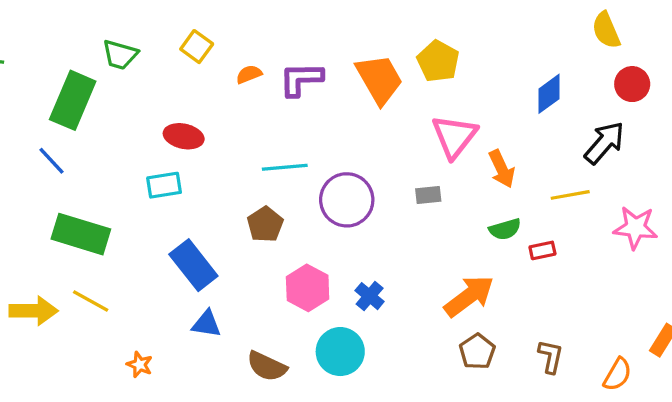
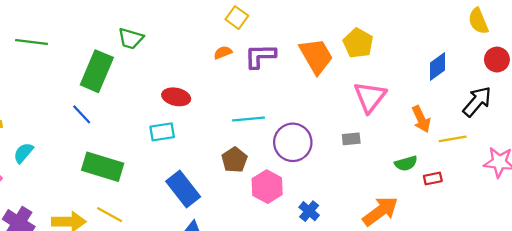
yellow square: (197, 47) -> (237, 18), moved
orange arrow: (502, 169) -> (421, 119), moved
pink hexagon: (308, 288) -> (267, 187), moved

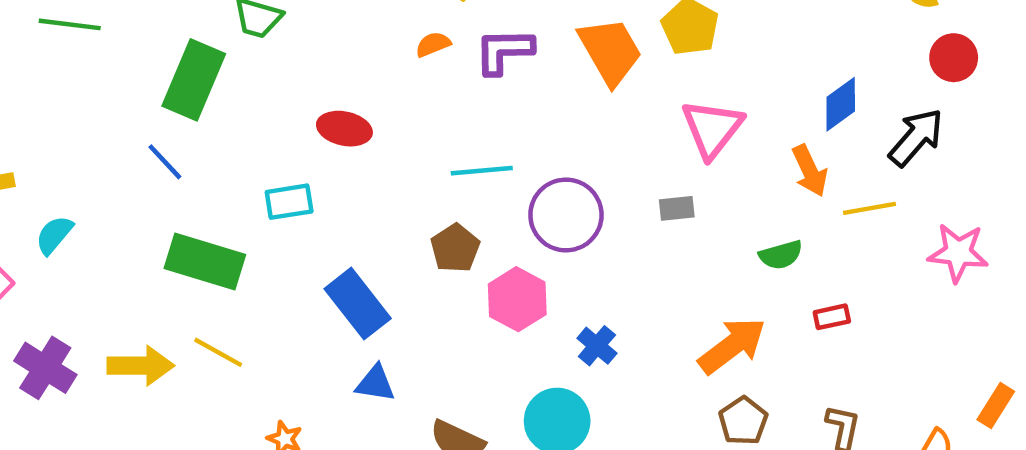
blue diamond: (437, 67) -> (841, 104), moved
cyan rectangle: (162, 132) -> (289, 202), moved
red rectangle: (433, 179) -> (832, 317), moved

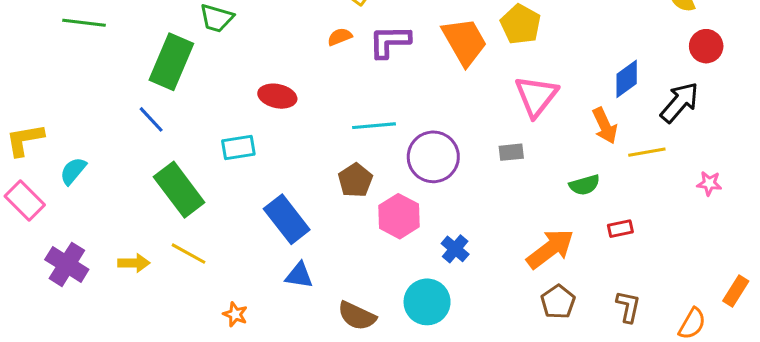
pink star: (958, 253) -> (709, 183), size x0.6
green rectangle: (205, 261) -> (179, 190), turned 36
yellow arrow: (141, 366) -> (134, 263), size x0.7

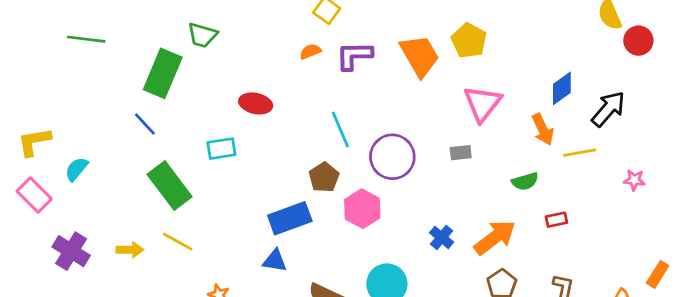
red circle: (706, 46) -> (638, 41), moved
cyan line: (374, 126) -> (340, 129), turned 72
blue rectangle: (287, 219) -> (290, 218), moved, turned -72
blue cross: (455, 249) -> (442, 237), moved

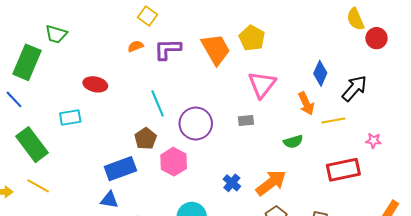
blue diamond: (562, 88) -> (320, 73), turned -30
red rectangle: (556, 220) -> (343, 170), moved, size x2.0

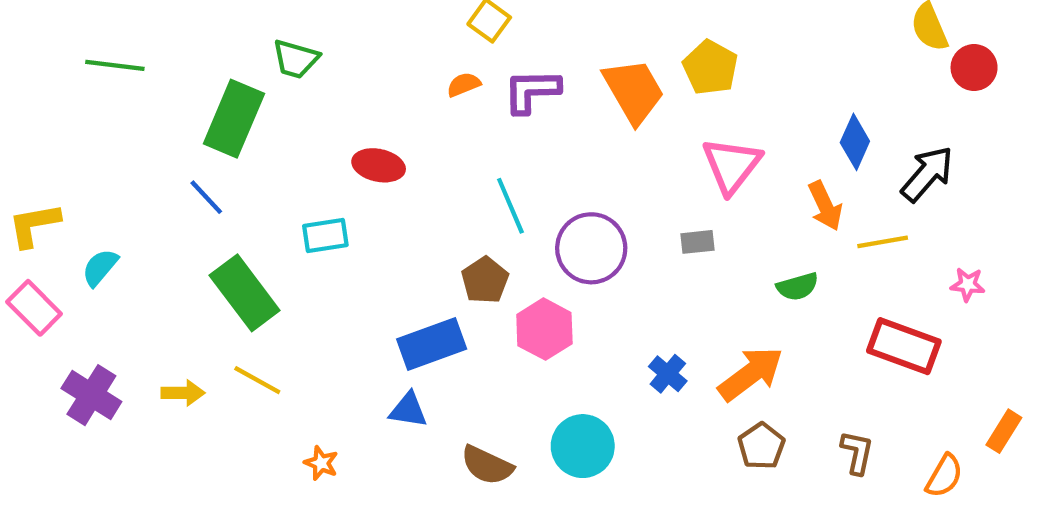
red rectangle: (343, 170) -> (904, 346), turned 32

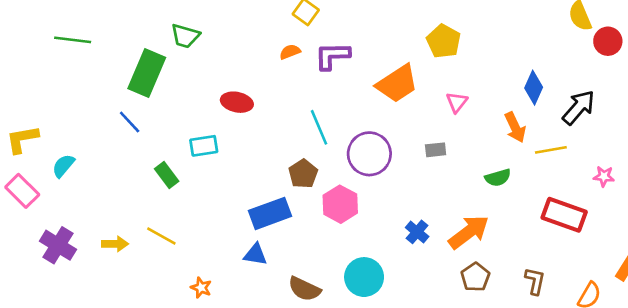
orange trapezoid: (634, 91) -> (397, 84), moved, turned 87
pink triangle: (732, 165) -> (457, 102), size x0.6
green rectangle: (245, 293) -> (167, 175), moved, size x0.6

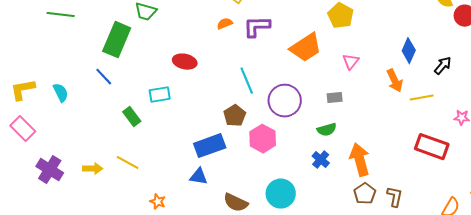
black arrow: (579, 107) -> (443, 66), size x0.7
cyan semicircle: (63, 166) -> (61, 93), moved, turned 114
green semicircle: (498, 178) -> (327, 130), moved
orange arrow: (469, 232) -> (360, 160), turned -68
brown L-shape: (535, 281) -> (395, 197), moved

